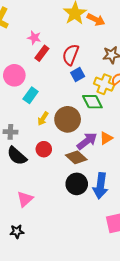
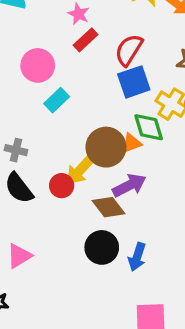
blue square: (78, 74) -> (134, 82), size x1.5
yellow arrow: (43, 119) -> (80, 170), moved, size x1.5
orange triangle: (106, 138) -> (131, 143), moved
blue arrow: (100, 186) -> (137, 257), size x0.7

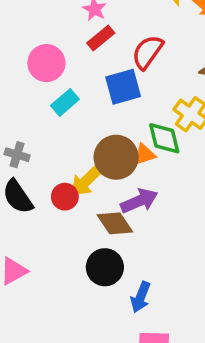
blue square: (134, 82) -> (123, 87), moved
blue arrow: (137, 257) -> (141, 297), moved

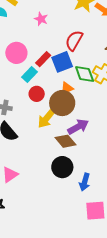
red rectangle: (101, 38) -> (43, 59), moved
green diamond: (164, 138) -> (85, 74), moved
orange triangle: (144, 154) -> (67, 88), moved
red circle: (65, 197) -> (37, 94), moved

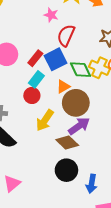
pink star: (41, 19) -> (51, 15), moved
cyan rectangle: (29, 75) -> (36, 79), moved
brown circle: (62, 103) -> (76, 103), moved

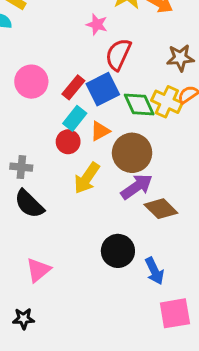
orange triangle: (63, 86) -> (100, 131), moved
brown diamond: (67, 143) -> (161, 209), moved
blue arrow: (92, 184) -> (154, 271), turned -36

